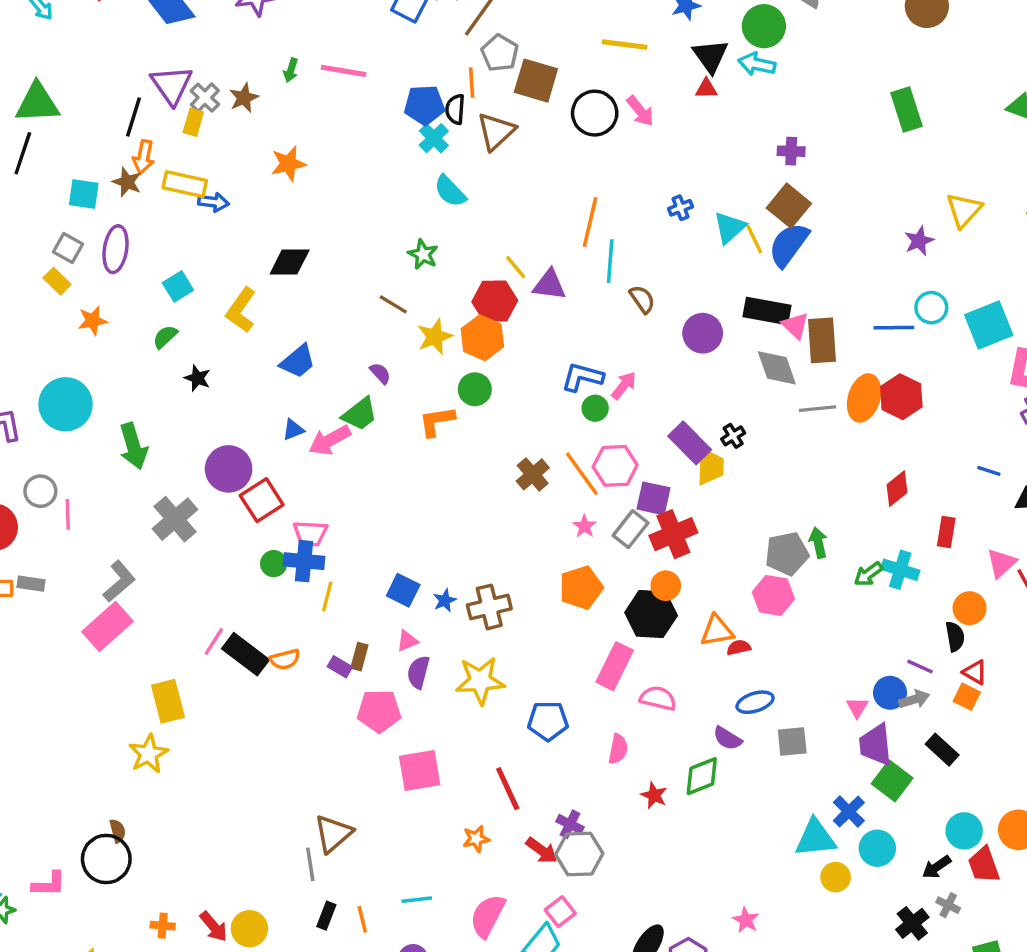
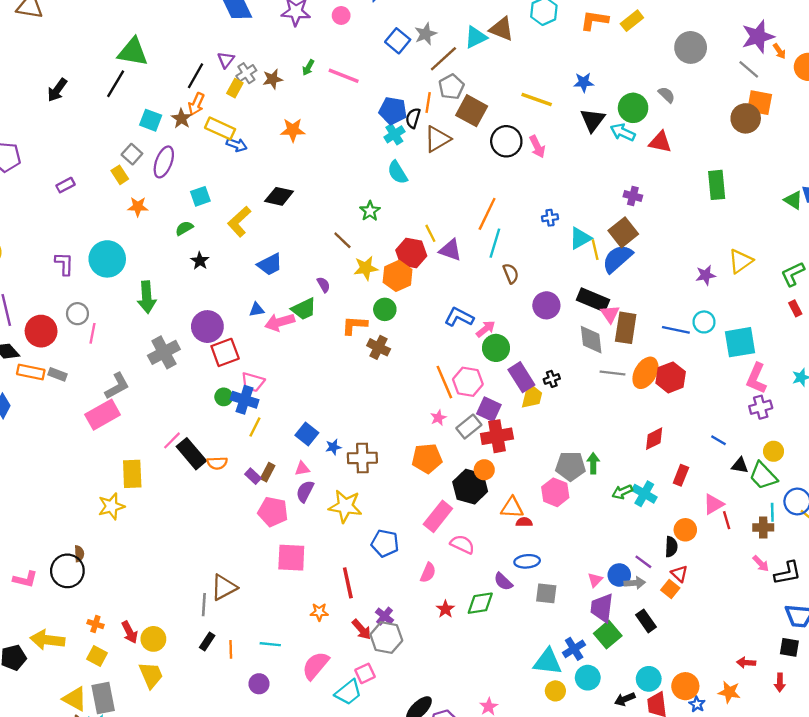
purple triangle: (172, 85) -> (226, 60), size x0.6
red triangle: (706, 89) -> (660, 142), moved, size x1.5
green circle: (595, 408) -> (496, 348), moved, size x1.5
brown cross: (533, 474) -> (379, 347), moved, turned -35

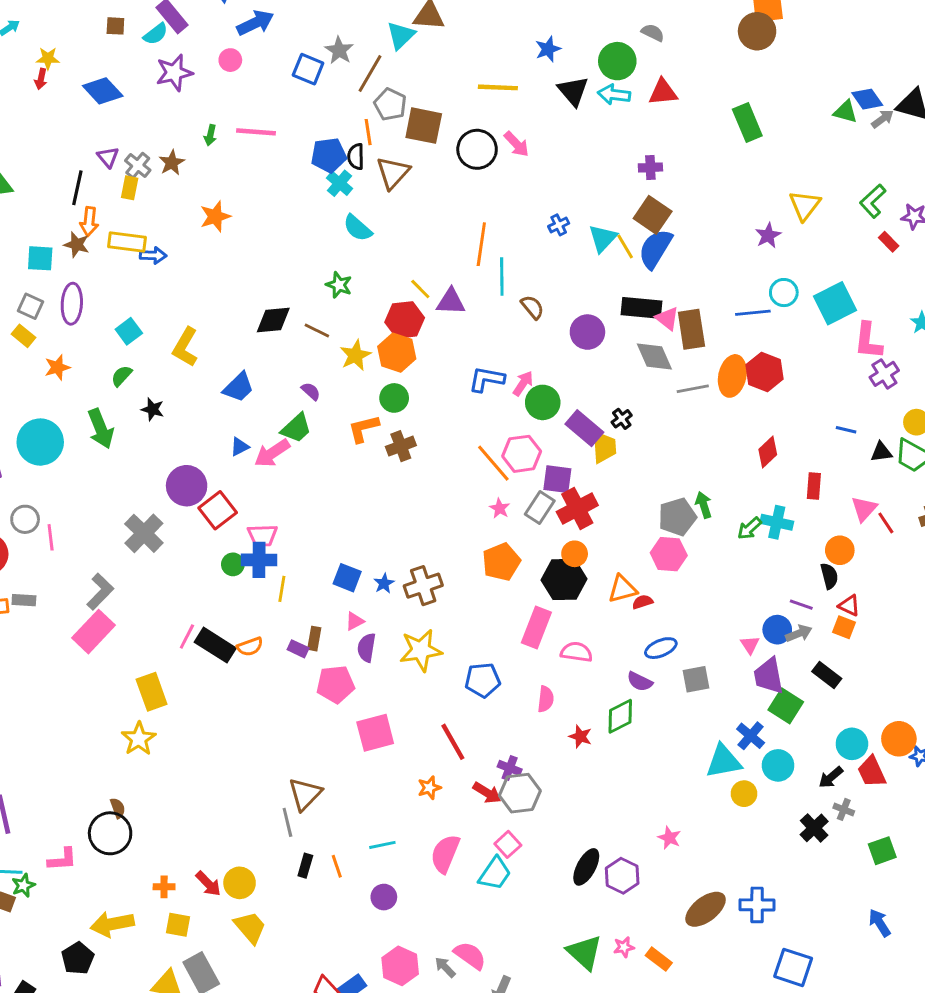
black diamond: (279, 196) -> (273, 320), moved
green arrow: (147, 297) -> (101, 429), moved
brown cross: (379, 347) -> (401, 446), turned -30

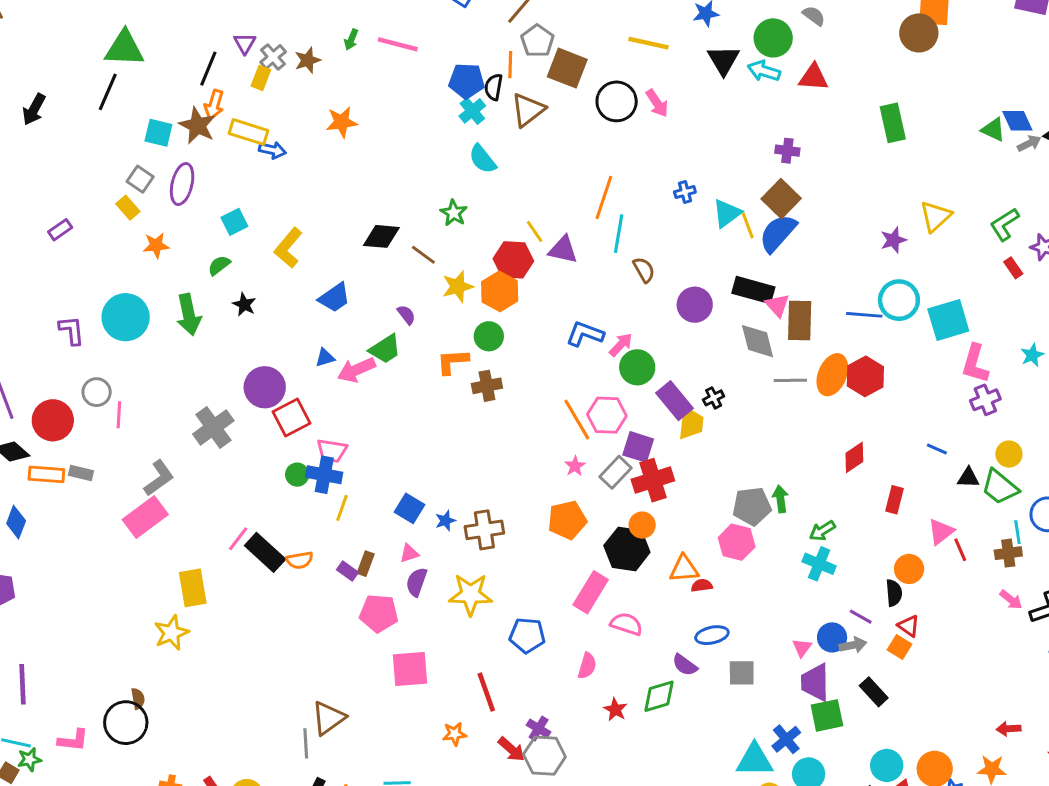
brown star: (77, 245) -> (197, 126), size x1.4
cyan circle: (784, 293) -> (899, 300), size x1.4
cyan cross: (777, 522) -> (819, 564), moved
green square: (786, 706) -> (827, 715), turned 36

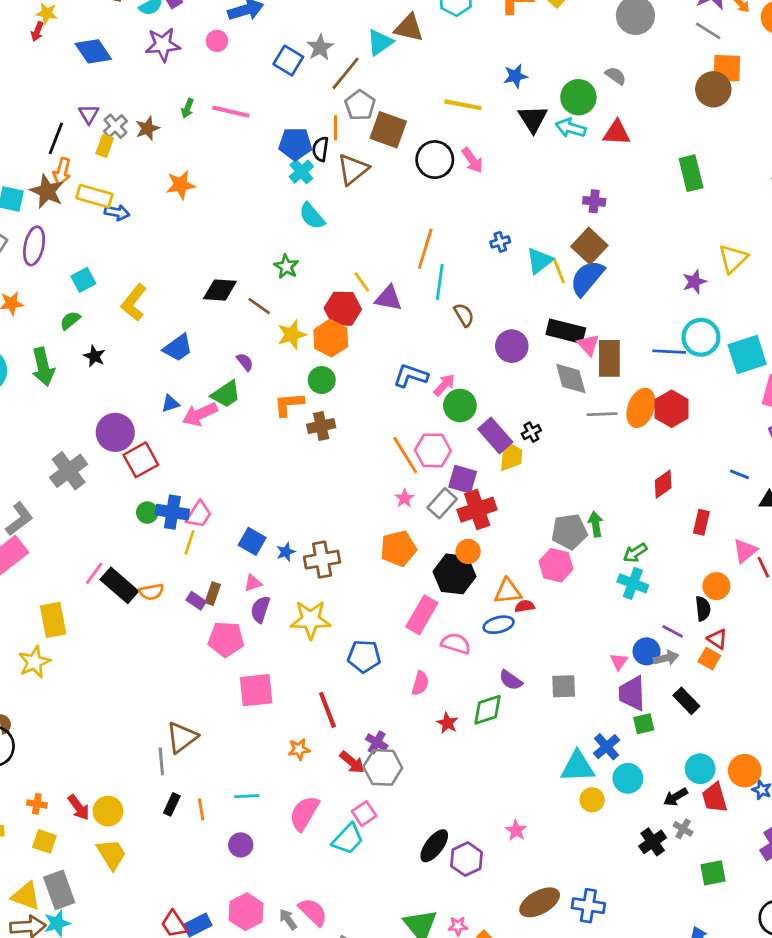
pink trapezoid: (332, 451) -> (199, 514), moved, turned -64
blue ellipse: (712, 635) -> (499, 625), moved
green square: (827, 715) -> (644, 724), size x0.7

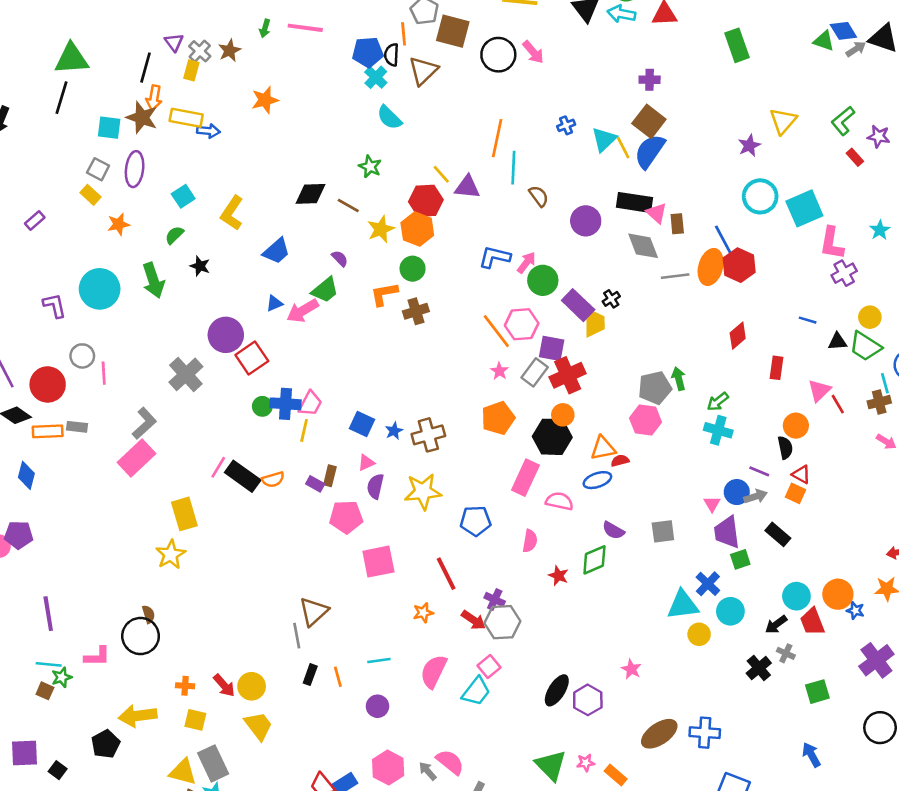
blue line: (669, 352) -> (723, 240), moved, turned 64
brown rectangle: (609, 358) -> (677, 224), size x0.6

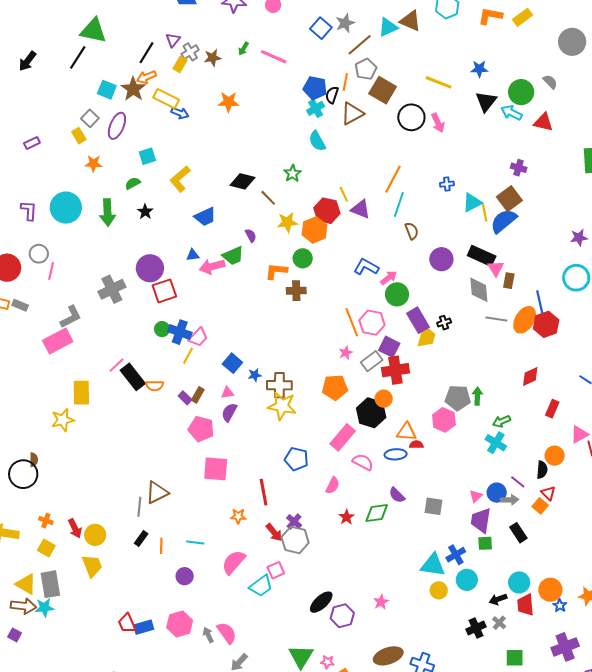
orange arrow: (154, 98) -> (146, 77), turned 42
yellow star: (423, 492) -> (282, 406), moved

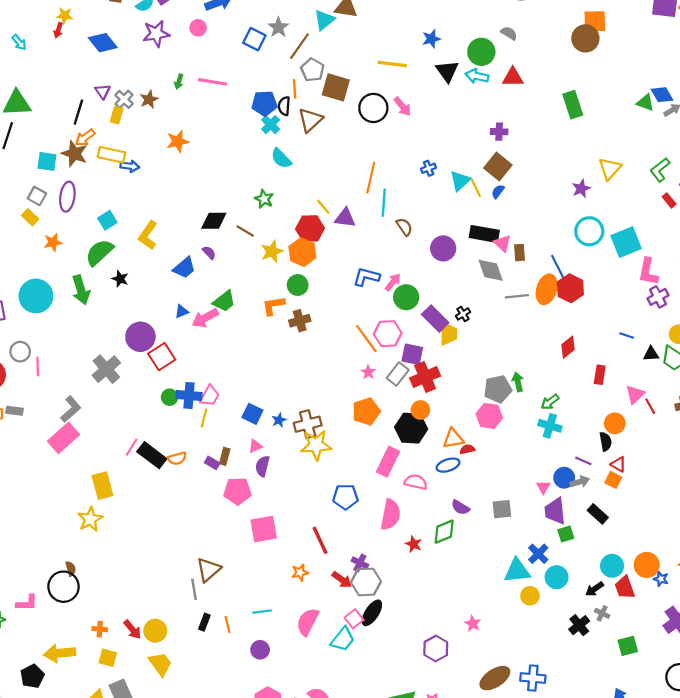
green semicircle: (133, 183) -> (99, 252), size x1.8
blue semicircle: (504, 221) -> (498, 192), size x0.5
purple semicircle: (251, 235) -> (209, 253), moved
pink semicircle: (333, 485) -> (390, 515), size x1.6
black ellipse: (321, 602) -> (372, 613), moved

